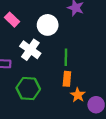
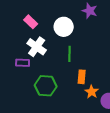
white cross: (30, 50) -> (37, 47), moved
green line: (66, 57) -> (70, 54), moved

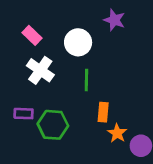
purple rectangle: (23, 63) -> (24, 114), moved

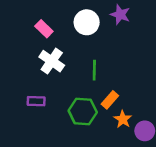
white circle: (78, 42) -> (87, 22), moved
orange rectangle: (103, 112) -> (110, 100), turned 36
green hexagon: (53, 125) -> (83, 111), moved

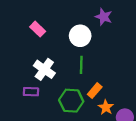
white circle: (87, 22) -> (80, 36), moved
white cross: (52, 61) -> (44, 69), moved

